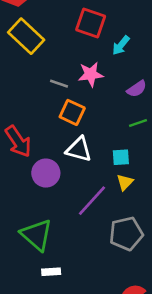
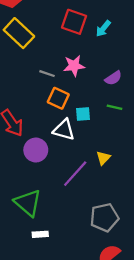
cyan arrow: (121, 45) -> (103, 29), moved
green line: (138, 123) -> (114, 107), turned 32
cyan square: (121, 157) -> (83, 114), moved
gray pentagon: (126, 234) -> (104, 217), moved

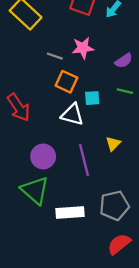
purple circle: (36, 150) -> (43, 156), moved
purple line: (75, 174) -> (84, 160), turned -56
white rectangle: (40, 234) -> (70, 213), moved, size x1.6

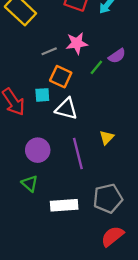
gray line: (55, 56) -> (49, 51), turned -42
green line: (125, 91) -> (96, 67), moved, turned -63
cyan square: (92, 98) -> (42, 95), moved
green triangle: (35, 190) -> (30, 183), size x0.6

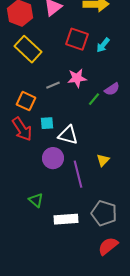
orange square: (61, 77) -> (26, 101), moved
purple circle: (38, 150) -> (53, 158), moved
gray pentagon: (108, 198) -> (104, 213), turned 30

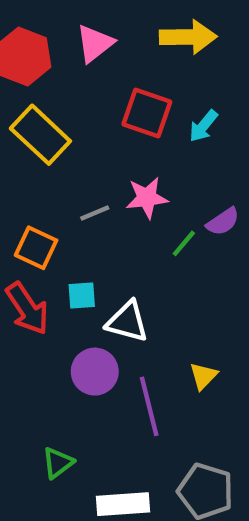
green triangle: (36, 200) -> (58, 463), turned 42

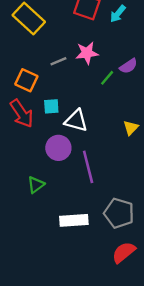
yellow triangle: (203, 376) -> (131, 128), moved
green triangle: (58, 463) -> (36, 185), moved

